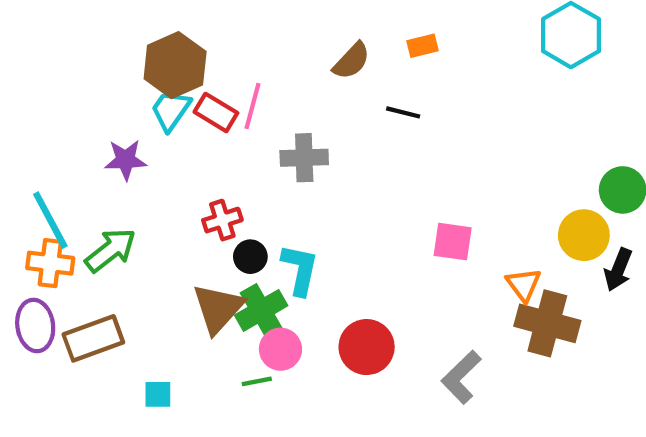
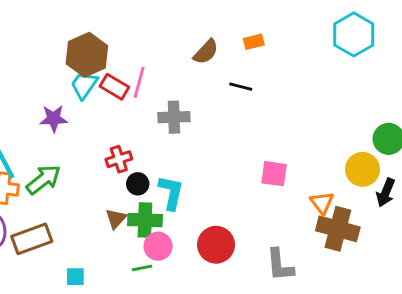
brown triangle: (218, 308) -> (116, 219), size x0.6
green cross: (261, 310) -> (145, 220), turned 32
gray L-shape: (461, 377) -> (280, 265), turned -51

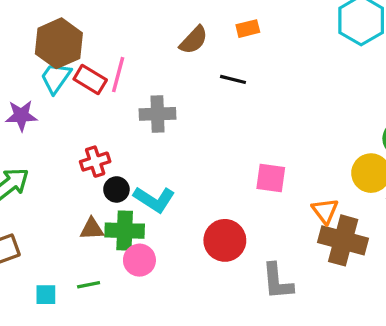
cyan L-shape: (171, 193) -> (154, 199), turned 111
brown triangle: (116, 219) -> (92, 229), turned 45
red circle: (216, 245) -> (225, 240), moved
green line: (142, 268) -> (89, 285), moved

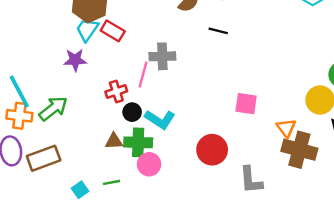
pink line: (118, 75) -> (143, 75), moved
purple star: (21, 116) -> (75, 60), moved
cyan square: (46, 295) -> (80, 190), turned -35

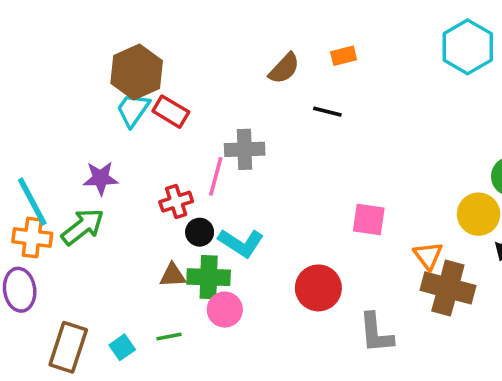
purple star: (75, 60) -> (101, 178), moved
brown rectangle: (44, 158) -> (68, 347), moved, turned -52

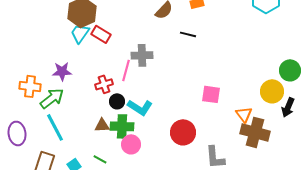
cyan line: (32, 202) -> (55, 127), moved
orange cross: (32, 238) -> (30, 86), moved
green line: (169, 337) -> (100, 159), turned 40

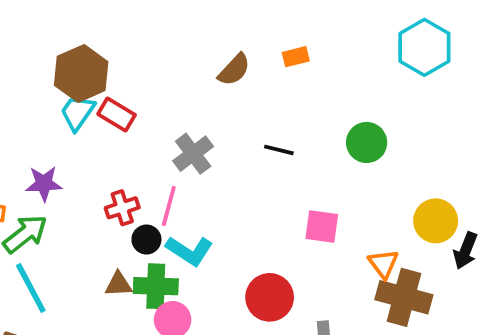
black line: (188, 34) -> (279, 150), moved
gray cross: (142, 55) -> (193, 154), turned -35
pink line: (126, 70) -> (169, 206), moved
green circle: (290, 70) -> (367, 142), moved

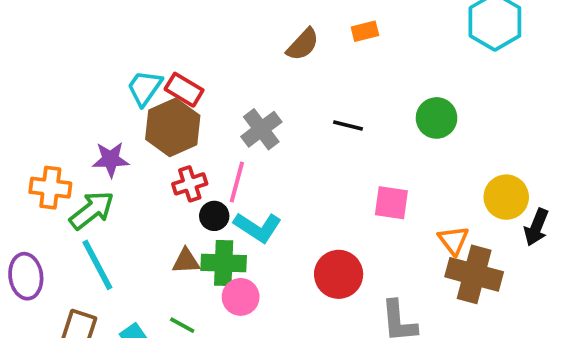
brown hexagon: (81, 73) -> (173, 127), moved

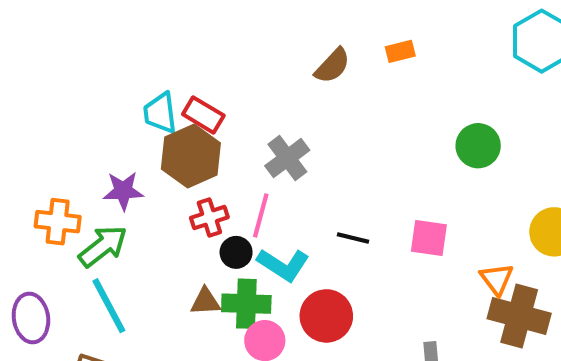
cyan trapezoid: (145, 88) -> (160, 113), turned -42
black line: (348, 125) -> (353, 238), moved
red circle: (339, 274) -> (326, 316), moved

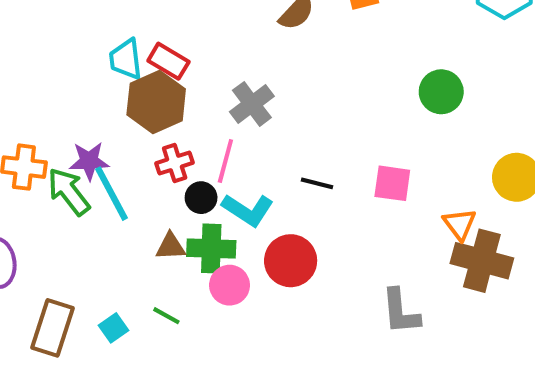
purple star: (123, 191) -> (89, 161), moved
green arrow: (103, 246) -> (69, 192), turned -90
cyan line: (109, 306) -> (111, 194), moved

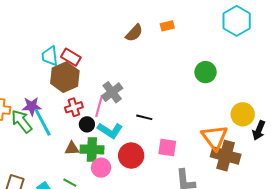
gray cross: (252, 104) -> (112, 92), moved
pink square: (392, 183) -> (167, 147), moved
orange triangle: (460, 224) -> (215, 137), size x1.6

